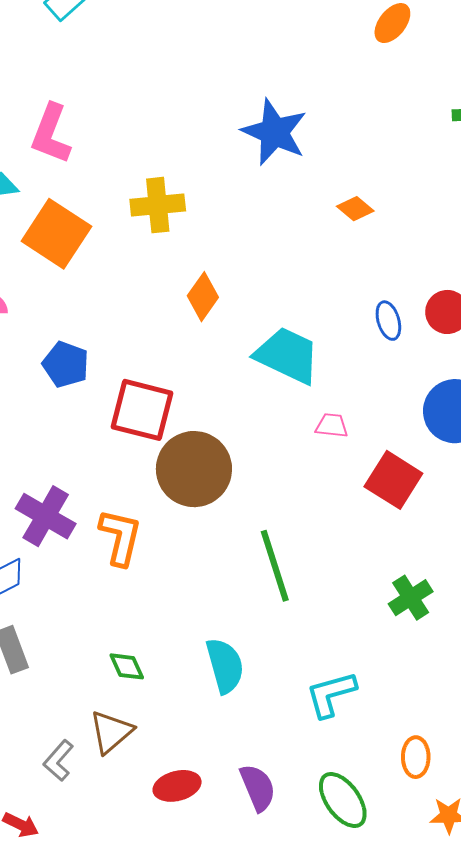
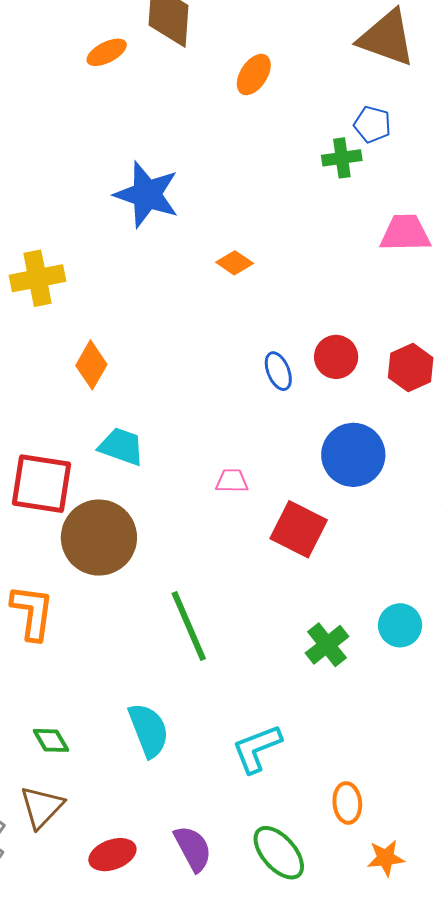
cyan trapezoid: (287, 355) -> (121, 447), moved, size x0.7

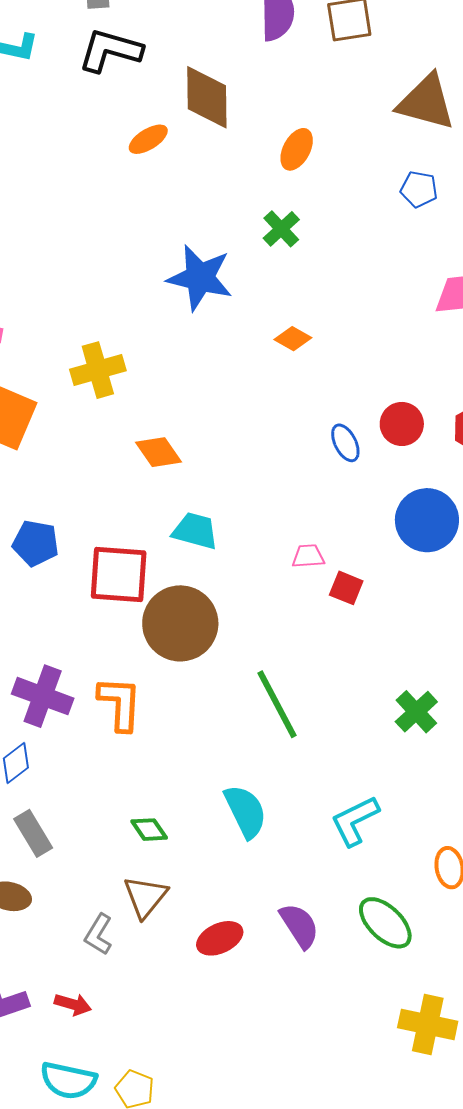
green cross: (342, 158) -> (281, 229), moved, turned -30
orange diamond: (91, 365) -> (159, 452), turned -60
red square: (299, 529) -> (346, 588), moved, size x0.6

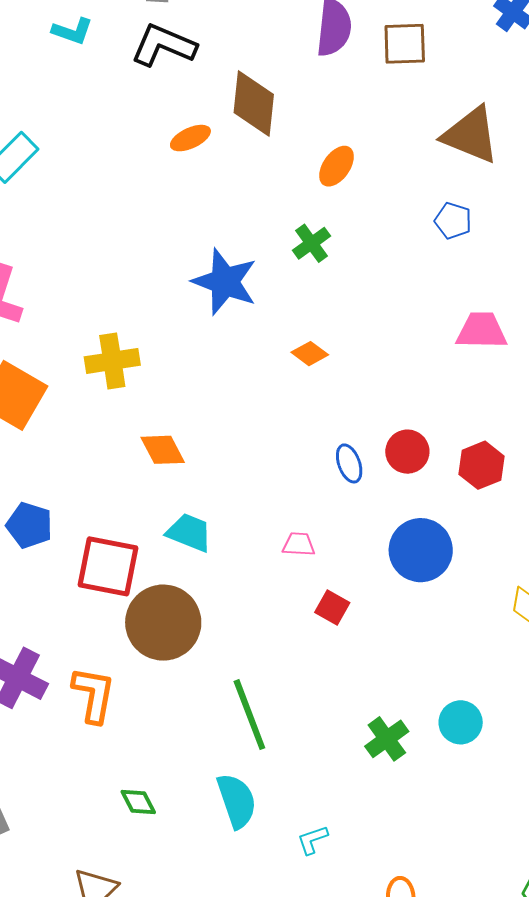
pink trapezoid: (308, 556) -> (299, 544), moved
cyan semicircle: (246, 811) -> (237, 801), moved
cyan L-shape: (355, 821) -> (313, 840), size x0.6
green diamond: (149, 830) -> (138, 802), moved

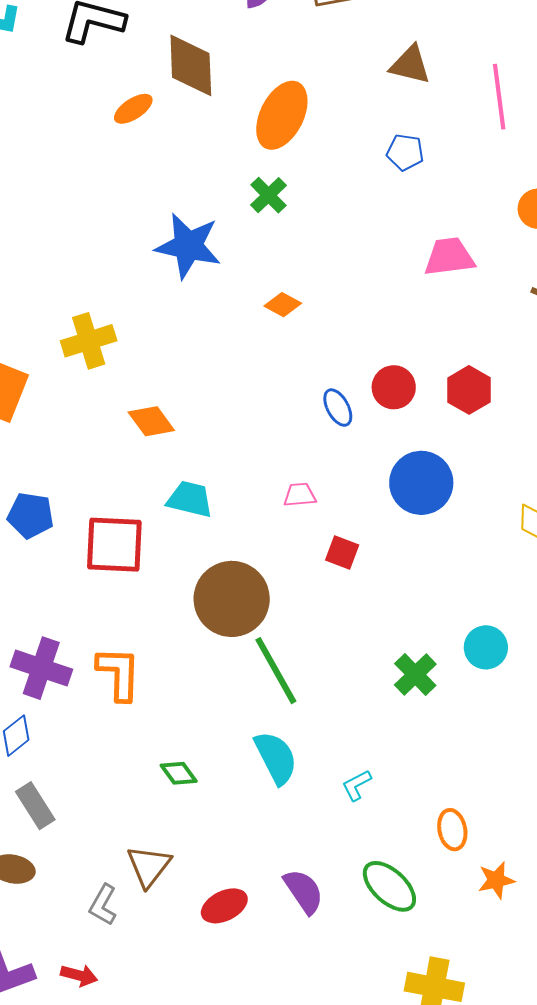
brown triangle: (471, 135) -> (410, 65), size x0.7
orange ellipse: (337, 166) -> (282, 115), size x1.6
brown circle: (163, 623) -> (232, 599), moved

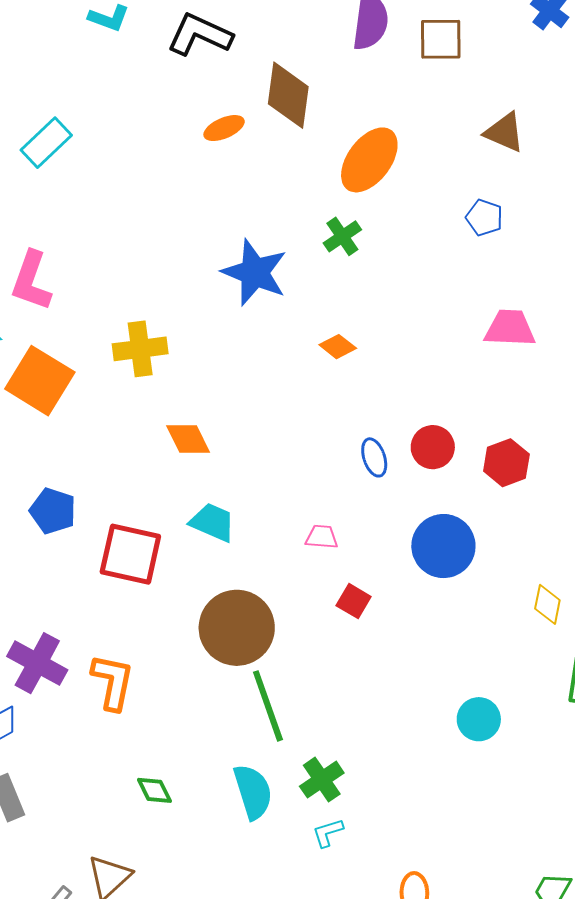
green cross: (415, 675) -> (322, 780), moved

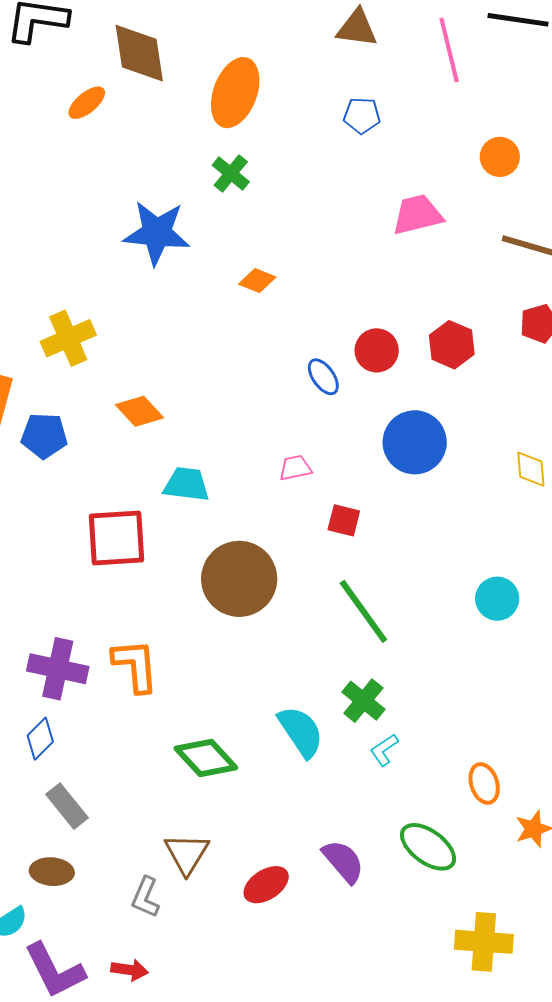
blue pentagon: (53, 511) -> (44, 436), moved
green line: (268, 706) -> (363, 611), moved
green diamond: (154, 790) -> (206, 758), size x1.6

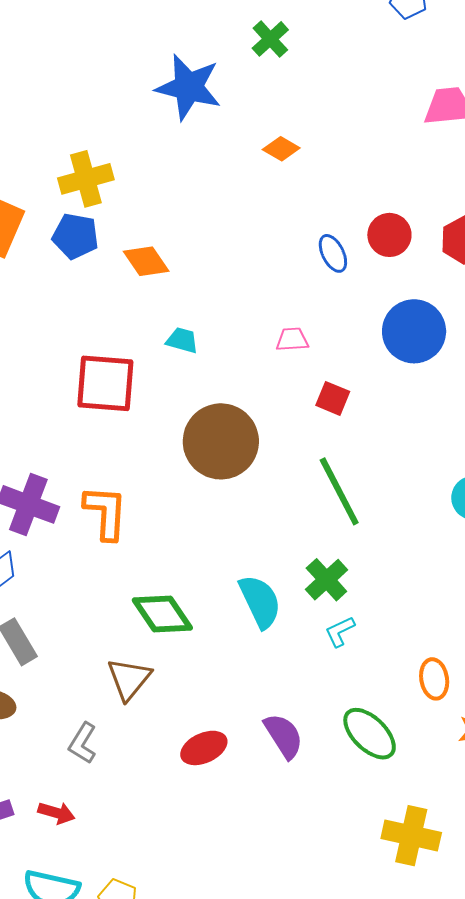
blue pentagon: (44, 436) -> (75, 236), moved
cyan trapezoid: (186, 484) -> (182, 340), size x0.7
brown triangle: (187, 854) -> (129, 679), moved

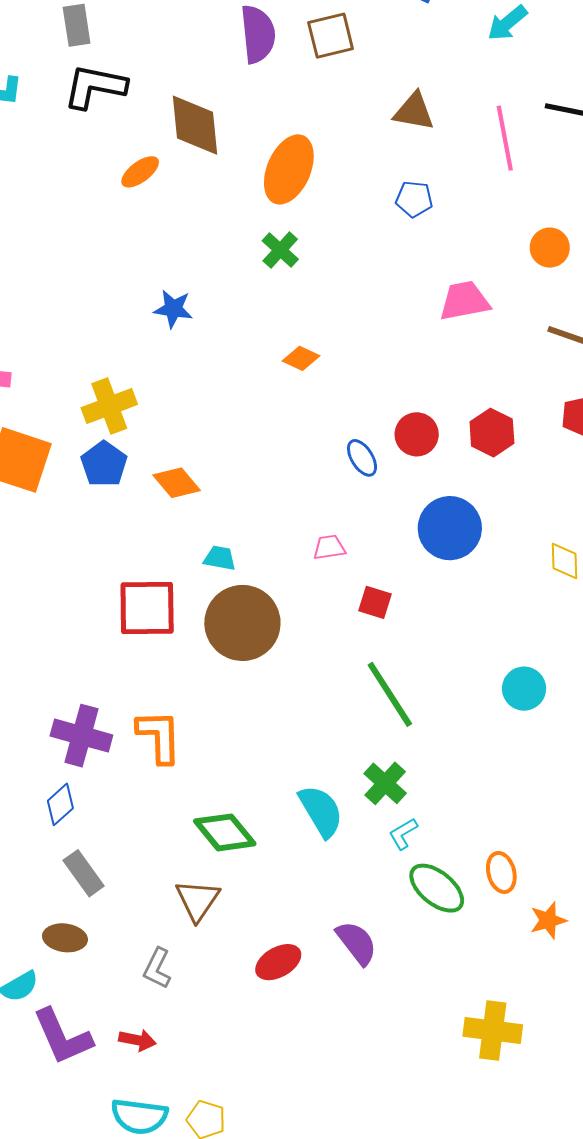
blue star: (189, 87) -> (173, 309), moved, size x0.6
blue pentagon: (75, 236) -> (104, 464), turned 30
brown circle: (221, 441) -> (242, 623), moved
green ellipse: (370, 734) -> (437, 888), moved

